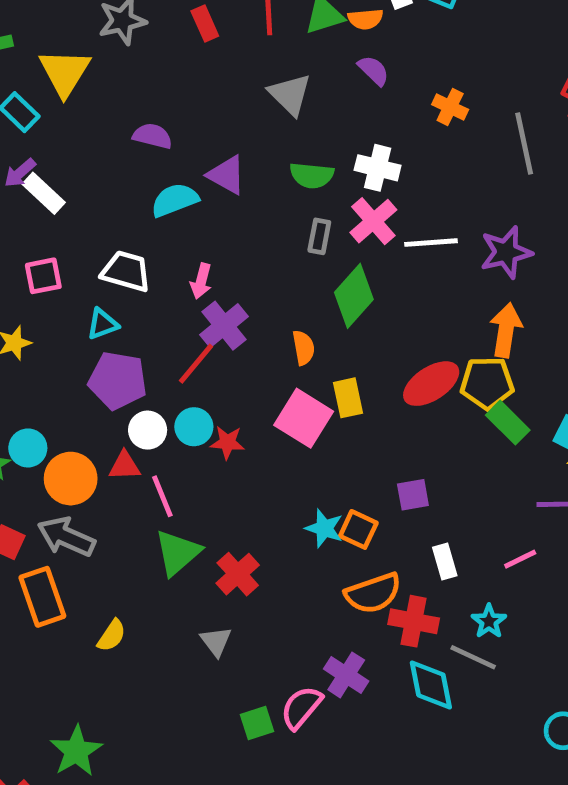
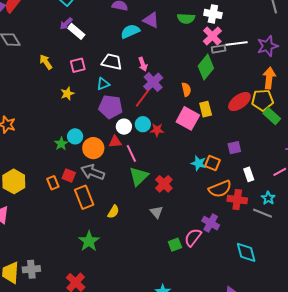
gray rectangle: (319, 236) -> (219, 49), moved, turned 72
pink arrow: (201, 281) -> (143, 64), turned -32
cyan diamond: (431, 685) -> (246, 252), moved
green star: (76, 751) -> (89, 241), moved

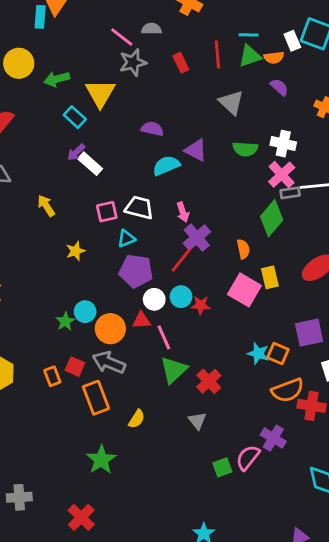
pink square: (78, 65) -> (107, 212), moved
purple square: (234, 148) -> (309, 333), size x1.5

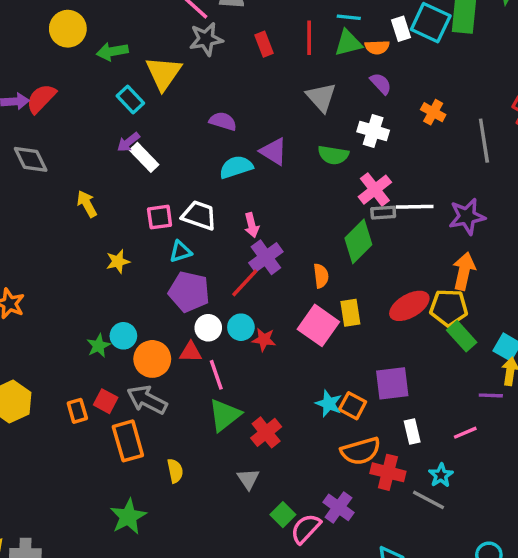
white cross: (283, 144) -> (373, 131), moved
yellow semicircle: (137, 419) -> (175, 471), turned -48
green square: (222, 467) -> (283, 515), moved, turned -30

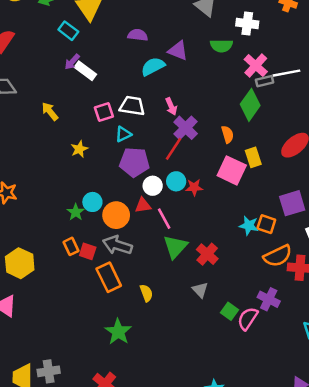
orange rectangle: (77, 411) -> (71, 246), moved

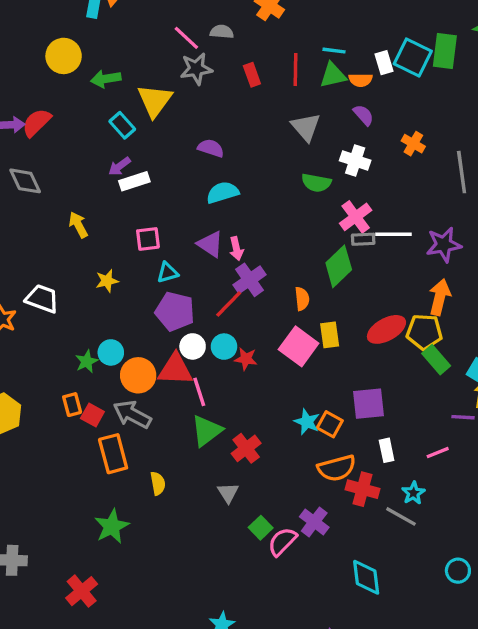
purple triangle: (178, 51) -> (210, 244), moved
white rectangle: (85, 71) -> (134, 181), turned -65
white trapezoid: (132, 106) -> (42, 299), moved
red triangle: (143, 205) -> (175, 369), size x1.6

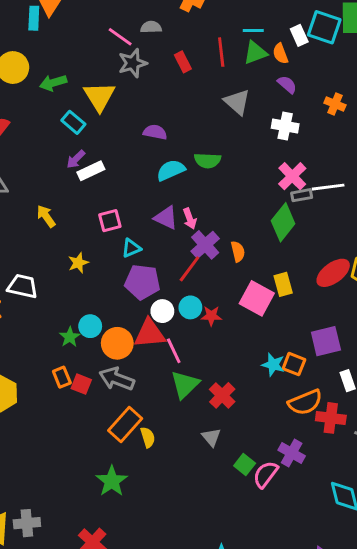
orange semicircle: (361, 80) -> (280, 54), turned 78
green semicircle: (316, 183) -> (208, 160), moved
orange semicircle: (302, 299) -> (238, 251), moved
orange rectangle: (113, 454) -> (125, 424), moved, turned 64

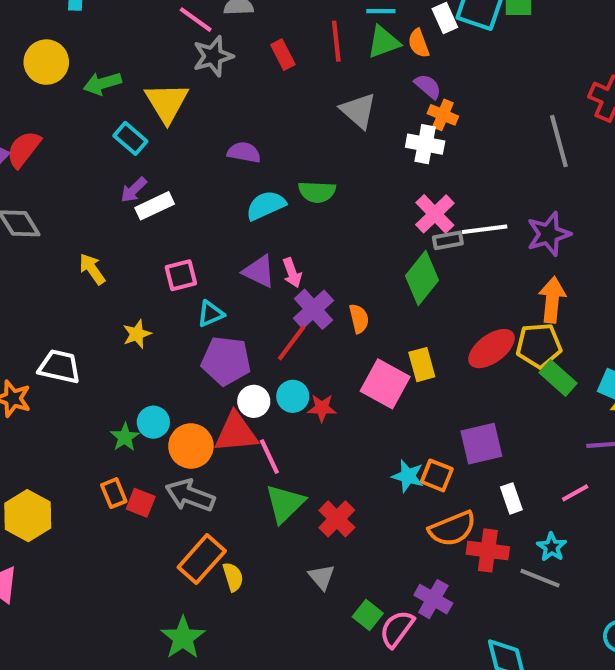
orange cross: (335, 104) -> (443, 115), moved

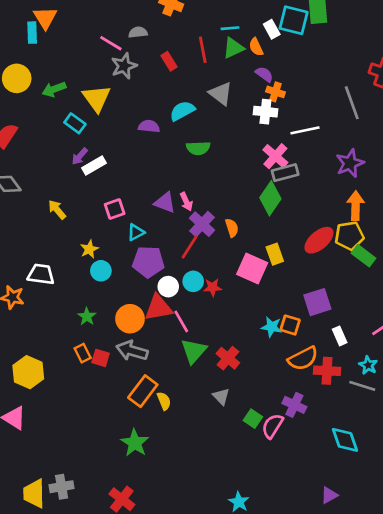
cyan semicircle: (266, 205) -> (182, 111), moved
white line: (485, 229) -> (305, 130), moved
gray rectangle: (448, 240) -> (285, 173), size x1.4
cyan circle: (153, 422) -> (101, 271), moved

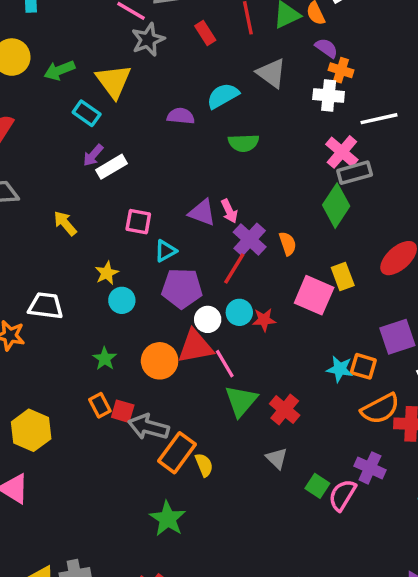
pink square: (115, 209) -> (138, 222), turned 30
gray arrow: (132, 351) -> (148, 427), moved

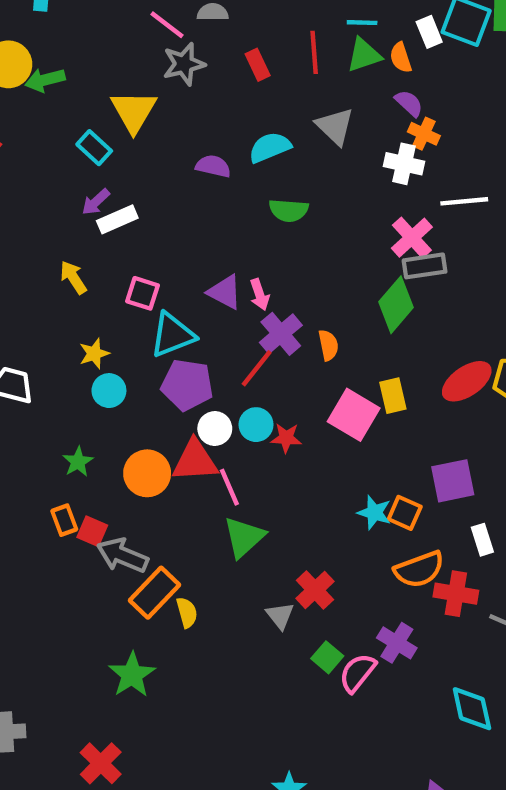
green arrow: (59, 70) -> (45, 80), moved
yellow arrow: (65, 223) -> (73, 277), moved
cyan triangle: (166, 251) -> (172, 335), size x1.6
red cross: (285, 410) -> (315, 590), moved

